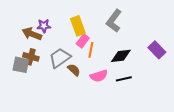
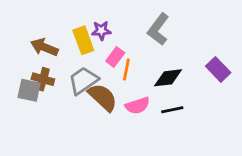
purple star: (44, 26) -> (101, 31), moved
yellow rectangle: (78, 26) -> (83, 40), moved
brown semicircle: (74, 70) -> (103, 97), size x1.6

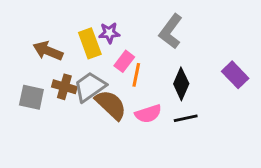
black diamond: (168, 78) -> (181, 84), turned -60
brown cross: (43, 79) -> (64, 87), moved

